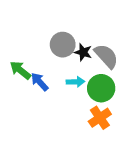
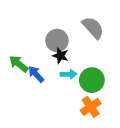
black star: (83, 52) -> (60, 56), moved
gray semicircle: (106, 56) -> (93, 28), moved

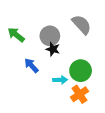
green arrow: (19, 64) -> (16, 35), moved
cyan arrow: (69, 74) -> (60, 80), moved

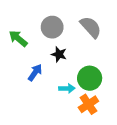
gray circle: (50, 36) -> (52, 27), moved
blue arrow: (31, 66) -> (35, 72), turned 77

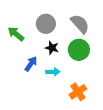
green circle: (90, 78) -> (79, 50), moved
cyan arrow: (67, 88) -> (53, 72), moved

